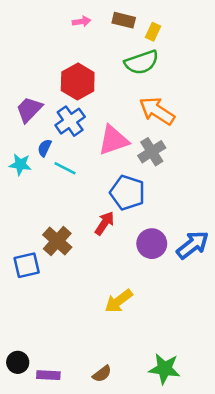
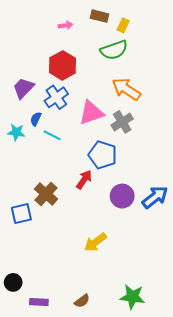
pink arrow: (82, 21) -> (66, 25), moved
black circle: (18, 362) -> (13, 282), moved

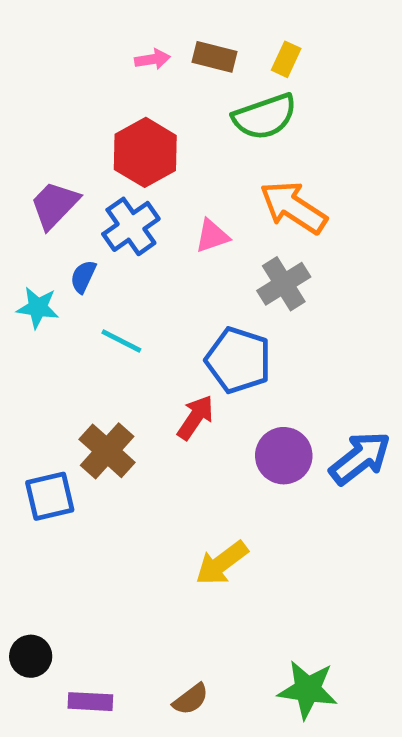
brown rectangle: (100, 16) -> (215, 57), moved
pink triangle: (91, 113) -> (212, 236), moved, size x0.6
cyan line: (52, 135) -> (121, 341), moved

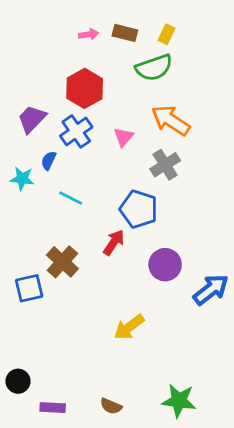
pink triangle: (212, 236) -> (123, 137), turned -30
blue arrow: (360, 458) -> (211, 290), moved
brown semicircle: (191, 699) -> (111, 406), turned 60

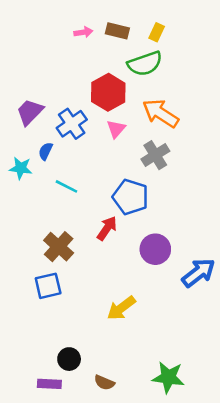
red hexagon: (85, 88) -> (108, 92), moved
blue square: (29, 288) -> (48, 286), moved
black circle: (18, 381) -> (69, 359), moved

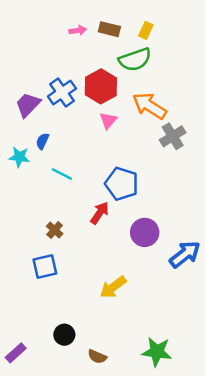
blue cross: (72, 124) -> (62, 92), moved
gray cross: (155, 155) -> (173, 136), moved
brown cross: (59, 247) -> (55, 230), size x0.6
purple rectangle: (49, 384) -> (16, 353), moved, turned -45

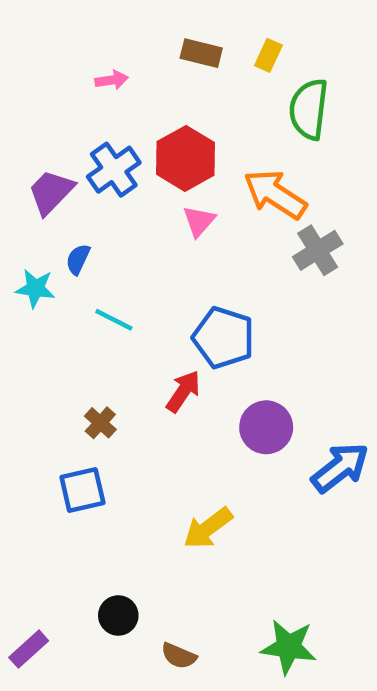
pink arrow: (78, 30) -> (112, 80), moved
green semicircle: (135, 60) -> (309, 109), moved, turned 116

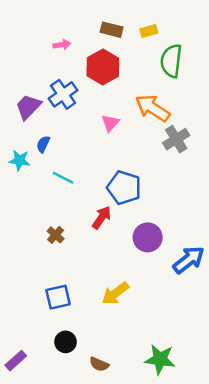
yellow rectangle: (268, 55) -> (149, 31), turned 49
red hexagon: (185, 158) -> (103, 67), moved
blue square: (82, 490) -> (58, 297), moved

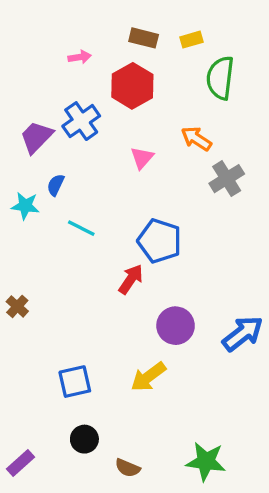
orange arrow: (153, 108) -> (196, 139), size x0.7
brown cross: (56, 235) -> (17, 306), moved
purple circle: (148, 237) -> (176, 326), moved

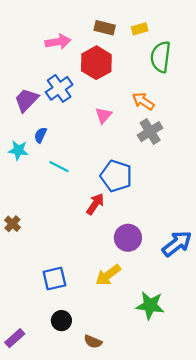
pink arrow: (80, 57) -> (58, 42), size x1.5
gray cross: (227, 179) -> (150, 132), moved
green star: (206, 461) -> (150, 305), moved

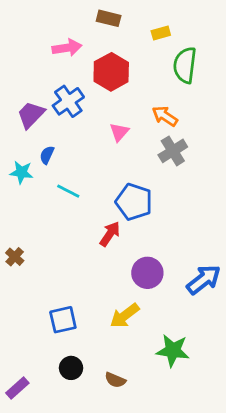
brown rectangle: (105, 28) -> (109, 18), moved
brown semicircle: (93, 342) -> (115, 380), moved

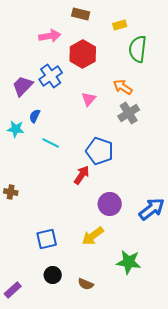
brown cross: (15, 257) -> (11, 192), turned -32

